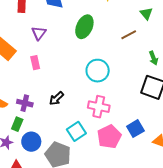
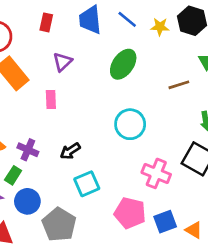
pink cross: (99, 107) -> (156, 173), moved
blue square: (135, 129) -> (165, 222), moved
cyan square: (76, 131) -> (87, 184), moved
pink pentagon: (109, 137) -> (130, 213), turned 30

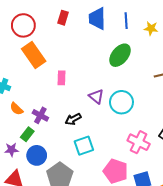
blue line: (127, 19) -> (126, 21), turned 42
purple triangle: (62, 62) -> (96, 96), moved, turned -42

